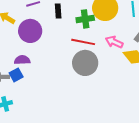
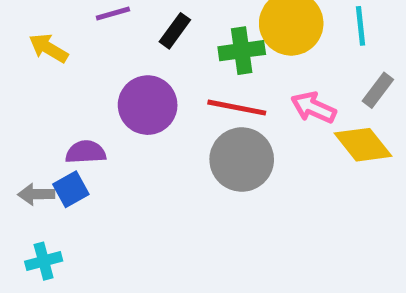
black rectangle: (58, 11) -> (175, 31), turned 40
purple circle: (30, 31) -> (148, 105), moved

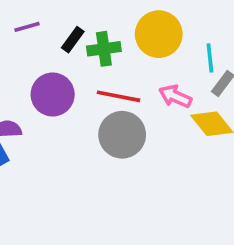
cyan line: (361, 26) -> (210, 58), moved
green cross: (242, 51) -> (104, 49), moved

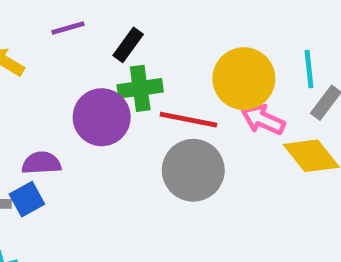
yellow circle: (159, 34) -> (244, 79), moved
green cross: (104, 49) -> (140, 88), moved

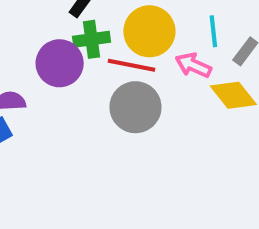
cyan line: (309, 69) -> (213, 31), moved
yellow circle: (244, 79) -> (149, 31), moved

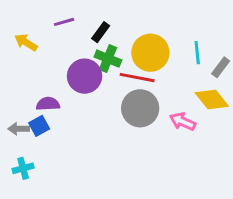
green cross: (92, 39) -> (108, 59), turned 30
pink arrow: (193, 65) -> (183, 121), moved

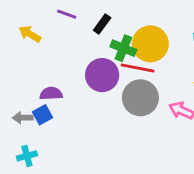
purple line: (64, 22) -> (67, 14), turned 36
green cross: (108, 59) -> (123, 48), moved
purple circle: (85, 76) -> (102, 75), moved

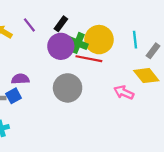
purple line: (67, 14) -> (29, 25), moved, turned 32
purple circle: (102, 75) -> (61, 46), moved
gray circle: (140, 98) -> (68, 88), moved

